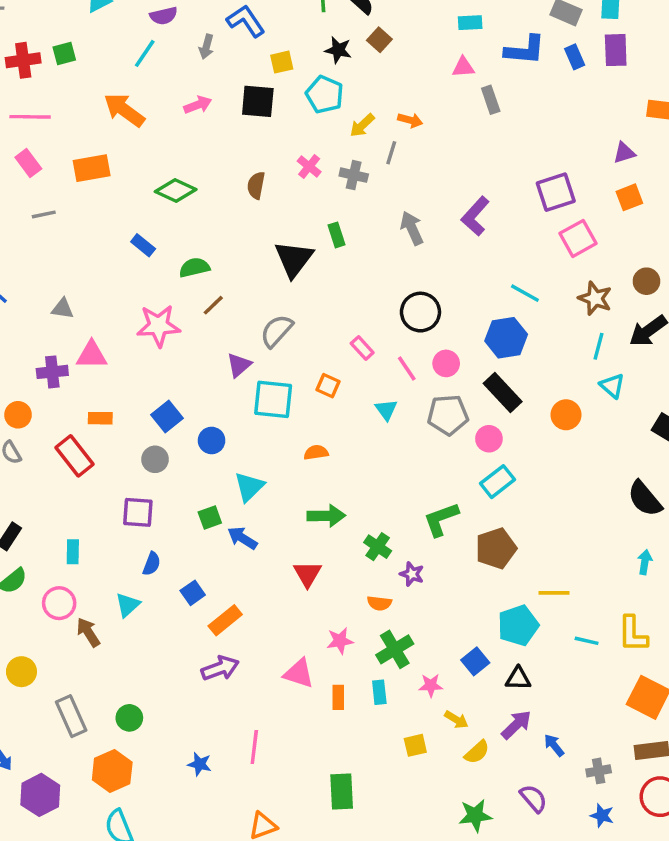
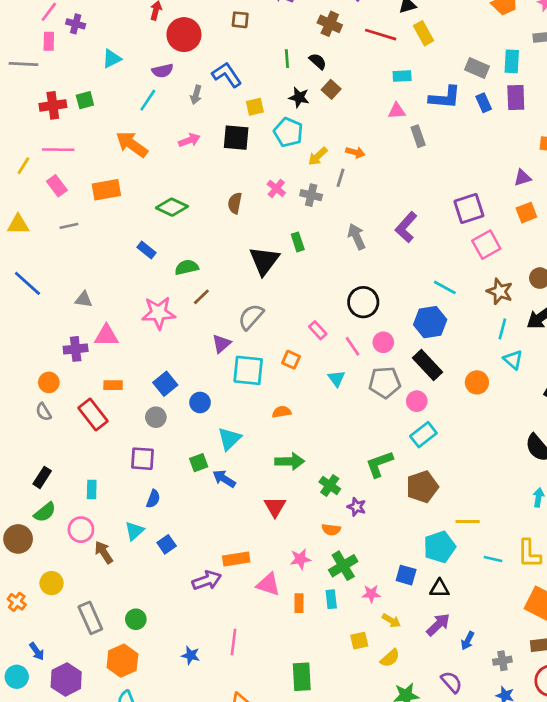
blue square: (193, 593) -> (167, 544), moved
orange rectangle: (225, 620) -> (236, 559), moved, turned 30
blue square: (475, 661) -> (406, 575), turned -35
blue arrow: (554, 745) -> (468, 641), turned -114
yellow semicircle: (477, 752) -> (390, 658), moved

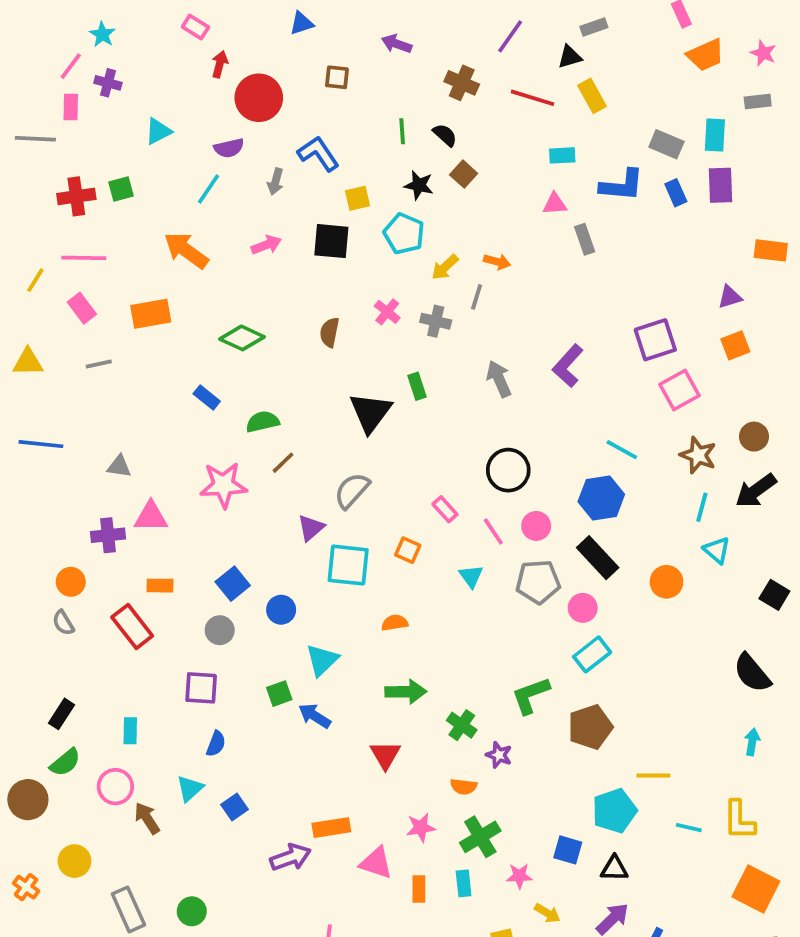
blue line: (27, 283) -> (41, 444), turned -36

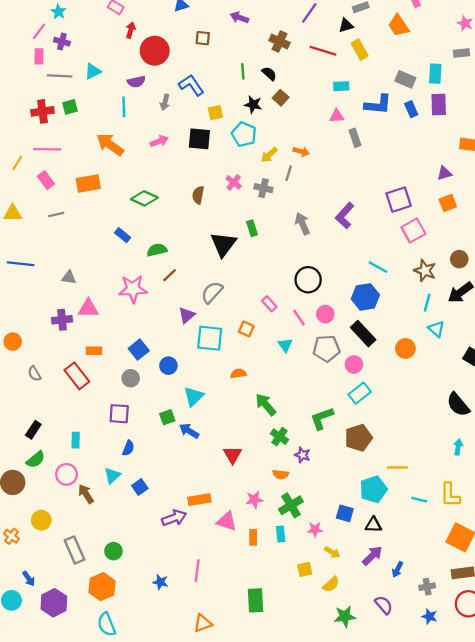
orange trapezoid: (706, 55) -> (399, 26), moved, turned 80
gray line: (35, 139) -> (60, 76), moved
cyan line: (209, 189) -> (124, 107), turned -36
orange circle: (71, 582) -> (13, 342), moved
green arrow: (406, 692) -> (266, 405), moved, turned -130

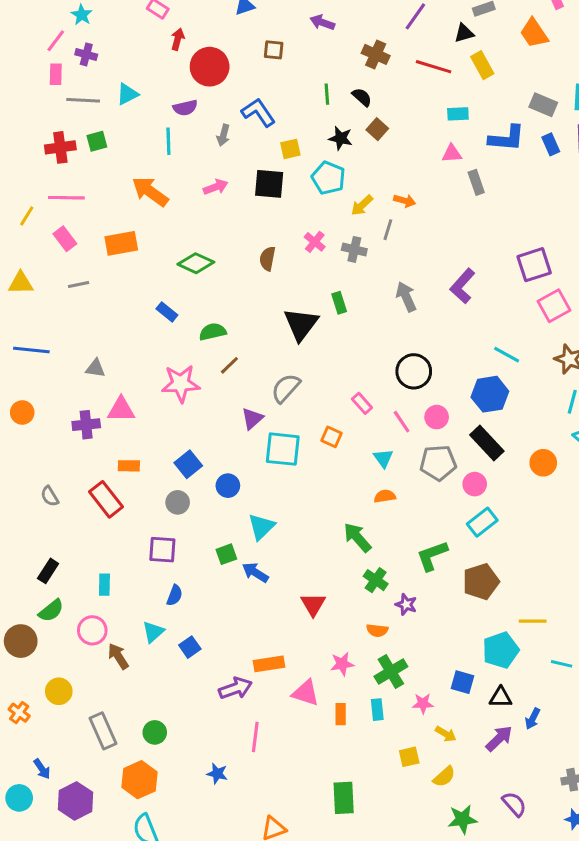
orange circle: (13, 342) -> (22, 412), moved
orange semicircle: (238, 374) -> (385, 496), moved
blue arrow: (397, 569) -> (533, 719), moved
pink line: (197, 571) -> (255, 737), moved

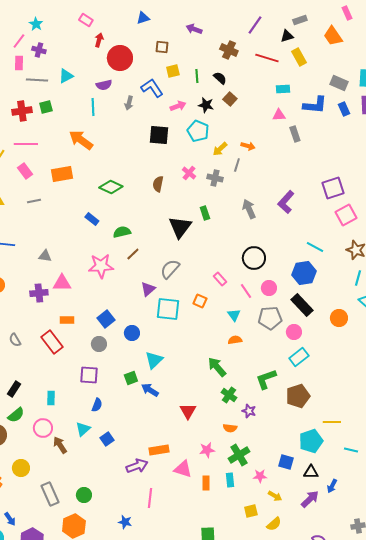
yellow square: (290, 149) -> (173, 71), moved
pink arrow: (216, 187) -> (178, 106), moved

